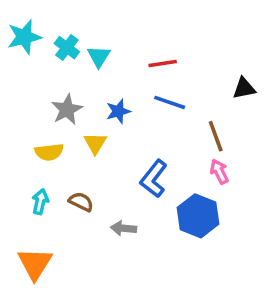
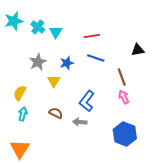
yellow semicircle: (49, 152) -> (20, 93), moved, turned 126
brown semicircle: (81, 202) -> (56, 113), moved
blue hexagon: (198, 216) -> (125, 134), moved
gray arrow: (124, 228) -> (80, 122), moved

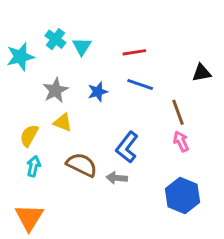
cyan star: (14, 21) -> (20, 57), moved
yellow triangle: (54, 81) -> (63, 122), moved, turned -40
brown semicircle: (56, 113) -> (82, 165), size x1.5

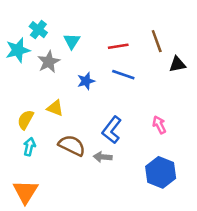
cyan cross: (55, 39) -> (38, 30), moved
gray star: (55, 90) -> (49, 62), moved
brown line: (178, 112) -> (157, 41), moved

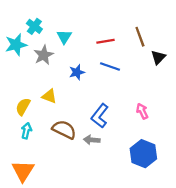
black triangle: (177, 64) -> (158, 57), turned -35

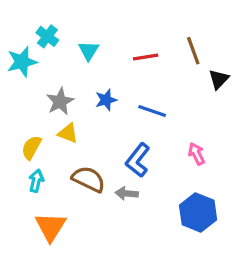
gray star: (44, 55) -> (60, 101), moved
blue line: (110, 66) -> (152, 111), moved
orange triangle: (23, 171) -> (51, 227), moved

